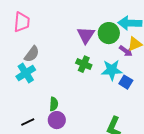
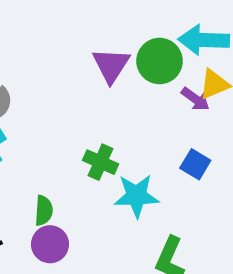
green cross: (84, 64) -> (101, 162), moved
cyan star: (112, 70) -> (136, 196), moved

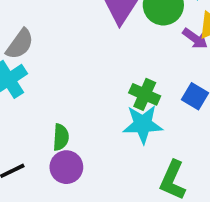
green cross: (101, 162) -> (145, 94), moved

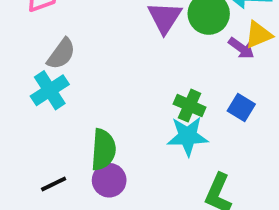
green semicircle: (61, 137) -> (103, 150), size x1.5

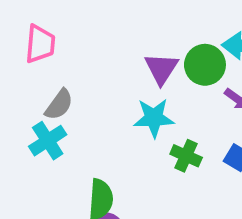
cyan star: (188, 136) -> (154, 118), moved

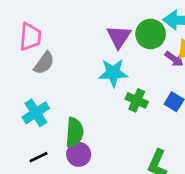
pink trapezoid: (40, 44) -> (30, 37), moved
cyan cross: (48, 141) -> (36, 113), moved

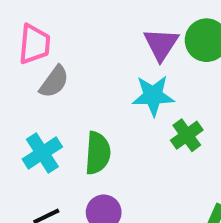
green cross: (137, 100) -> (187, 135), turned 30
green semicircle: (75, 132) -> (98, 153), moved

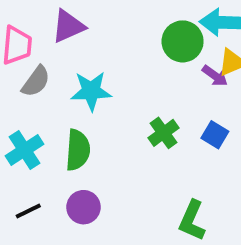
purple triangle: (161, 44) -> (68, 26), moved, turned 33
cyan star: (153, 96) -> (91, 91), moved

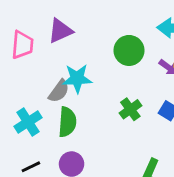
green circle: (183, 41) -> (129, 50), moved
gray semicircle: (36, 81) -> (59, 91), moved

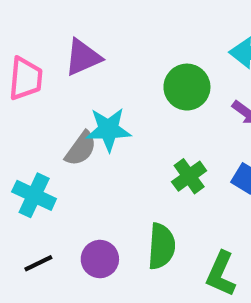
cyan cross: (28, 122) -> (34, 195), turned -32
green semicircle: (67, 122) -> (161, 246), moved

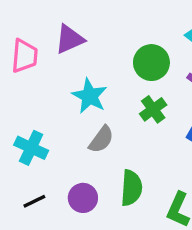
cyan star: (108, 130) -> (90, 96), turned 30
gray semicircle: (81, 149) -> (101, 139), moved
green cross: (189, 176) -> (153, 109), moved

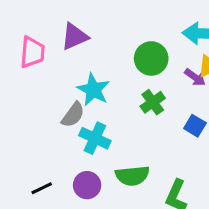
gray semicircle: (101, 139) -> (73, 115), moved
cyan cross: (31, 148) -> (95, 138), moved
green semicircle: (131, 188) -> (132, 176), turned 80

